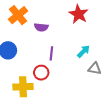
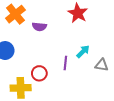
purple line: (51, 53) -> (65, 63), moved
gray triangle: (95, 69) -> (102, 65), moved

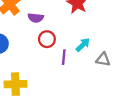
red circle: (39, 73) -> (47, 39), moved

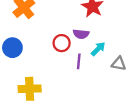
purple semicircle: (36, 18) -> (81, 34), moved

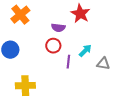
purple semicircle: (81, 34) -> (58, 28), moved

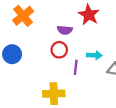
cyan arrow: (85, 51) -> (94, 55), turned 48
yellow cross: (25, 86) -> (54, 94), moved

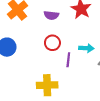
purple semicircle: (65, 30) -> (51, 15), moved

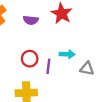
red circle: (52, 43) -> (30, 59), moved

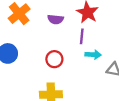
purple line: (48, 66) -> (82, 36), moved

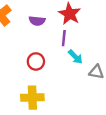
cyan arrow: (93, 55) -> (75, 57), turned 42

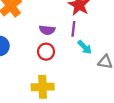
purple semicircle: (37, 21) -> (47, 30), moved

